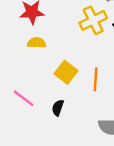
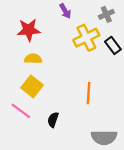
yellow square: (66, 72) -> (32, 86), moved

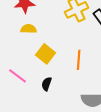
yellow square: (32, 86) -> (46, 54), moved

